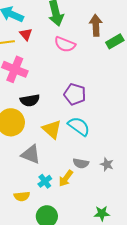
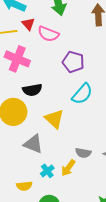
pink semicircle: (65, 44) -> (48, 34), moved
purple pentagon: (75, 94) -> (73, 62), moved
cyan semicircle: (79, 126) -> (82, 94), moved, turned 95

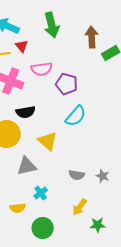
pink semicircle: (48, 34) -> (42, 69), moved, turned -30
gray triangle: (33, 144) -> (27, 166), turned -35
yellow arrow: (68, 168) -> (80, 207), moved

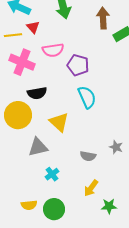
cyan semicircle: (76, 116) -> (87, 97), turned -65
gray star: (103, 176) -> (116, 147), moved
yellow semicircle: (18, 208) -> (29, 205), moved

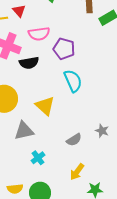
black semicircle: (37, 93) -> (29, 63), moved
gray semicircle: (88, 156) -> (74, 140), turned -42

